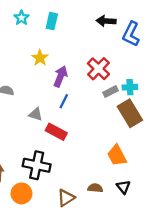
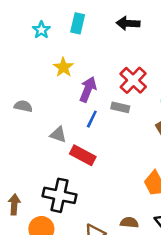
cyan star: (21, 18) -> (41, 30), moved
black arrow: (106, 21) -> (128, 23), moved
gray rectangle: (110, 92) -> (120, 107), moved, turned 40

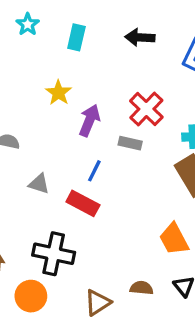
cyan star: (41, 30) -> (28, 24), moved
blue line: (92, 119) -> (94, 171), moved
gray triangle: (58, 135) -> (39, 184), moved

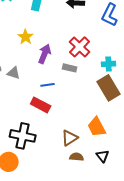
blue line: (94, 171) -> (48, 85), turned 56
gray triangle: (39, 184) -> (14, 73), moved
brown triangle: (98, 303) -> (70, 138), moved

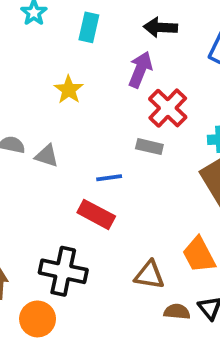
purple arrow: (45, 54) -> (140, 70), moved
brown triangle: (70, 138) -> (149, 275), turned 42
brown semicircle: (77, 157) -> (177, 312), moved

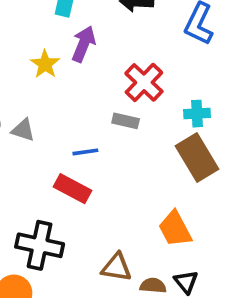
purple arrow: (140, 70) -> (84, 44), moved
brown triangle: (149, 275) -> (116, 267), moved

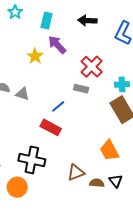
purple arrow: (84, 44) -> (57, 45), turned -66
blue line: (85, 152) -> (58, 106), turned -32
brown triangle: (116, 267) -> (76, 172), turned -30

